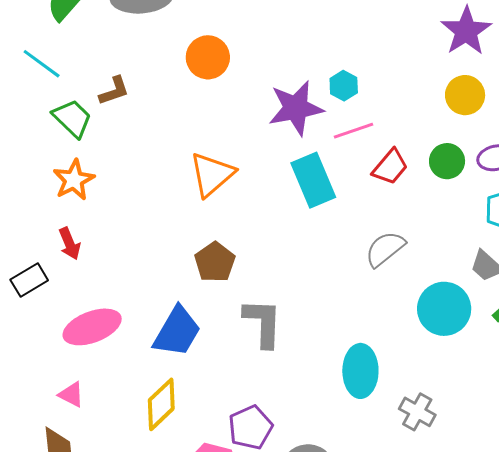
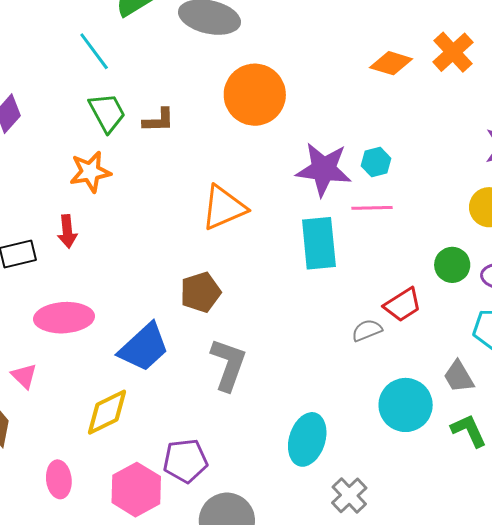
orange circle: (208, 57) -> (255, 95), size x1.4
brown L-shape: (114, 91) -> (159, 120), moved
red trapezoid: (390, 167) -> (403, 305), moved
gray semicircle: (385, 249) -> (367, 330), size x0.7

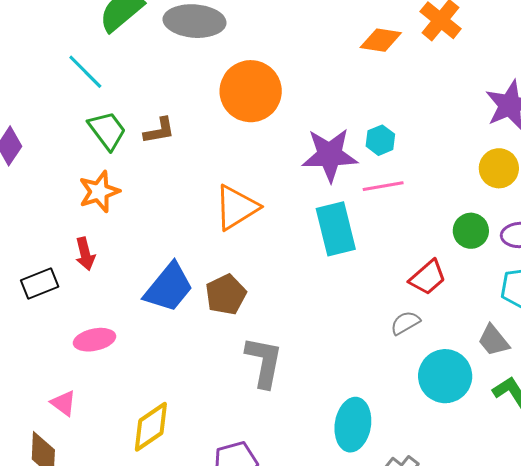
pink ellipse: (64, 318) -> (95, 340), size x0.7
gray semicircle: (367, 330) -> (405, 323), moved
blue trapezoid: (144, 347) -> (169, 287), moved

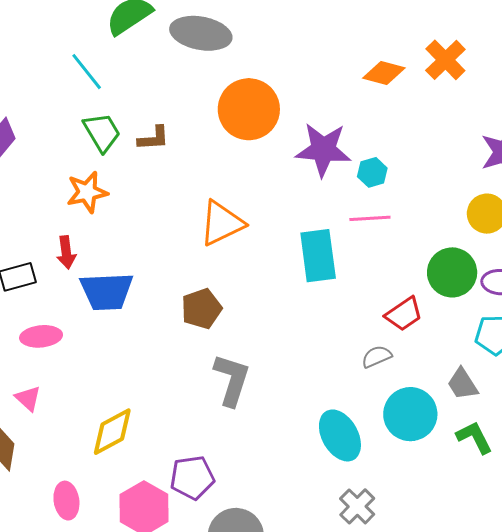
purple star: (330, 155) -> (323, 150), moved
green circle: (471, 231) -> (452, 272), size x1.4
blue trapezoid: (169, 287) -> (107, 291), moved, turned 42
pink ellipse: (95, 340) -> (41, 336), moved
cyan ellipse: (353, 425) -> (340, 435), moved, turned -45

